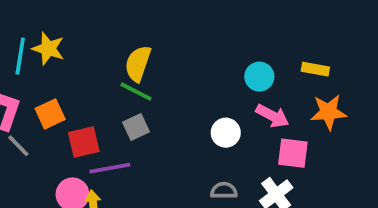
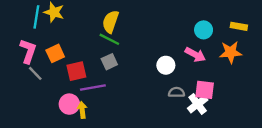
yellow rectangle: (315, 69) -> (239, 26), moved
cyan circle: (259, 77) -> (204, 30), moved
pink square: (293, 153) -> (205, 90), moved
gray semicircle: (224, 191) -> (176, 92), moved

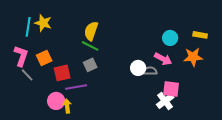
gray semicircle: (176, 92) -> (150, 71), moved

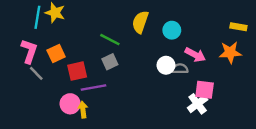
yellow semicircle: (91, 31) -> (140, 22), moved
cyan circle: (170, 38) -> (172, 30), moved

